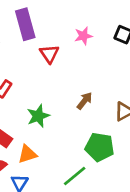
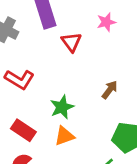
orange triangle: (27, 154) -> (64, 136), moved

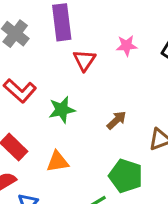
green star: (62, 107) -> (62, 110), moved

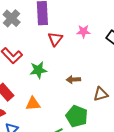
brown arrow: (117, 120) -> (73, 80), turned -144

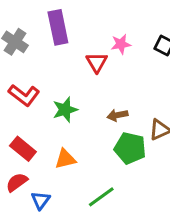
red triangle: (55, 39) -> (97, 62), moved
green pentagon: (77, 116) -> (130, 148), moved

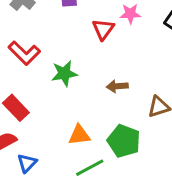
green pentagon: (130, 148) -> (124, 141), moved
orange triangle: (65, 159) -> (79, 135), moved

